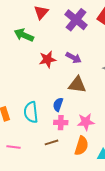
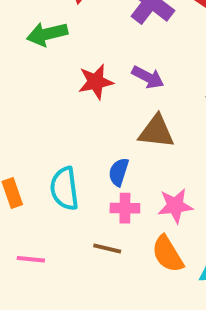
green arrow: (24, 35) -> (47, 34), turned -36
brown line: (52, 142) -> (107, 249), turned 32
orange semicircle: (81, 146) -> (168, 254), turned 132

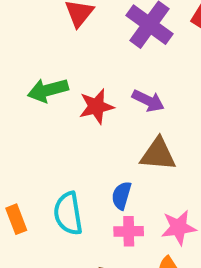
green arrow: (47, 34) -> (48, 90), moved

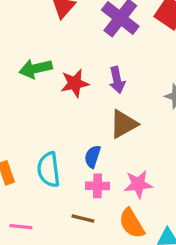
purple arrow: (148, 101) -> (117, 80), turned 50
brown triangle: (158, 154) -> (124, 124), turned -36

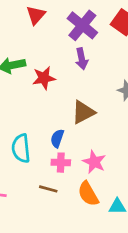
purple arrow: (117, 80) -> (82, 59), moved
pink star: (138, 184) -> (94, 162), turned 30

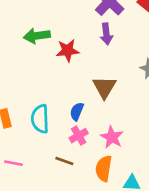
brown triangle: (83, 112) -> (104, 87), turned -35
pink cross: (61, 163) -> (79, 136), turned -36
orange semicircle: (88, 194) -> (104, 168), turned 35

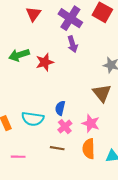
brown triangle: (104, 87) -> (102, 93), moved
cyan semicircle: (40, 119) -> (33, 119), turned -70

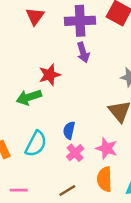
purple cross: (70, 18) -> (80, 21), turned -35
green arrow: (19, 55) -> (29, 97), moved
cyan semicircle: (33, 119) -> (36, 144), turned -70
brown line: (57, 148) -> (67, 191), moved, turned -40

